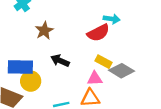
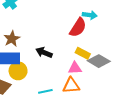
brown star: (44, 31) -> (12, 39), moved
red semicircle: (98, 33) -> (78, 28), turned -30

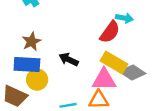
yellow rectangle: (83, 53) -> (114, 62), size x1.5
pink triangle: (75, 68) -> (104, 80), size x1.5

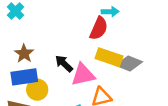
black arrow: (69, 59) -> (64, 64), turned 30
pink triangle: (104, 80) -> (83, 75), moved

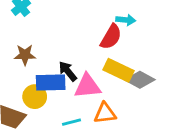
brown star: (24, 54) -> (25, 55), turned 30
blue rectangle: (24, 77) -> (51, 82), moved

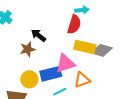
brown star: (25, 55) -> (28, 49), moved
black arrow: (68, 71) -> (38, 35), moved
blue rectangle: (51, 82) -> (51, 74), moved

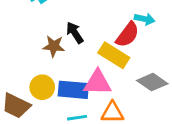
yellow rectangle: (85, 47) -> (114, 55), moved

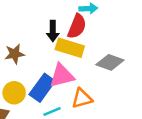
black arrow: (75, 33) -> (53, 31), moved, turned -132
blue rectangle: (73, 90) -> (42, 88), turned -44

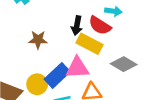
red semicircle: (77, 26) -> (100, 25), turned 90
yellow circle: (14, 93) -> (37, 84), moved

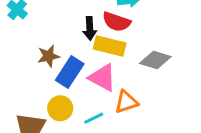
pink triangle: (77, 68) -> (102, 78), turned 45
blue rectangle: (57, 75) -> (70, 72), moved

